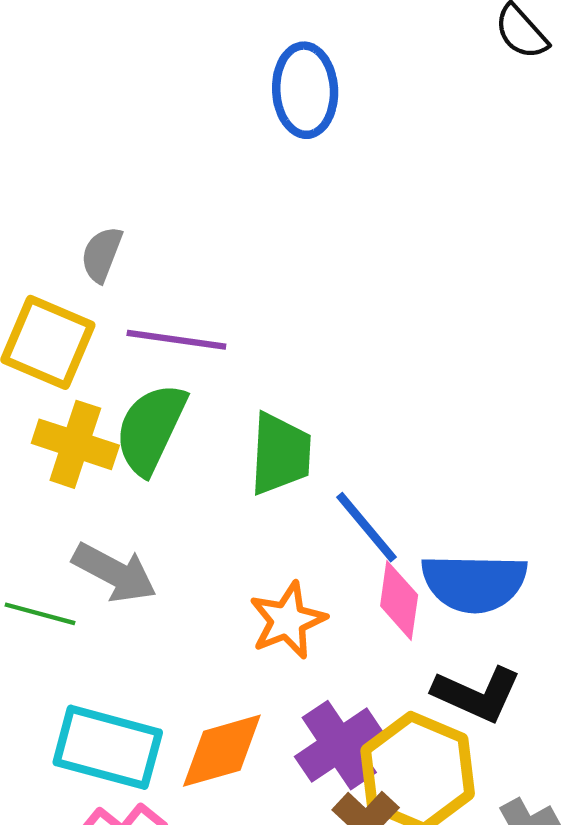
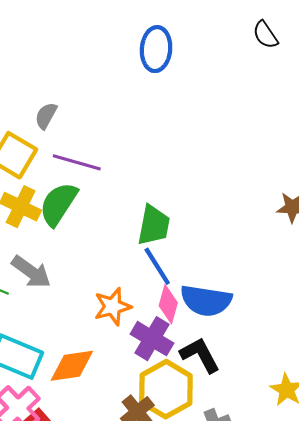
green trapezoid: (280, 454) -> (154, 225), moved
black L-shape: (477, 694) -> (200, 355), turned -150
purple cross: (339, 745) -> (152, 339), moved, turned -33

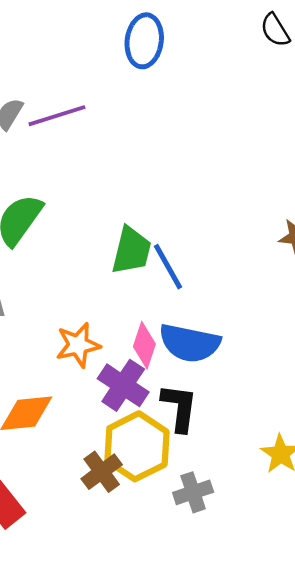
purple line: (77, 162) -> (57, 116), moved, turned -36
blue line: (157, 266) -> (168, 267), moved
black L-shape: (200, 355) -> (179, 408), turned 33

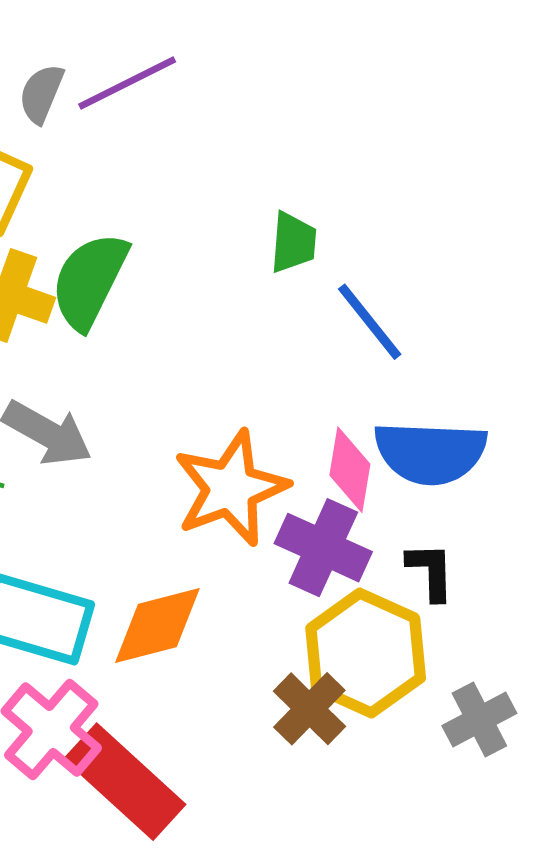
green trapezoid: (131, 251) -> (293, 242), moved, size x0.7
orange star: (78, 345) -> (231, 488), size x1.4
black L-shape: (179, 408) -> (431, 571), size x0.7

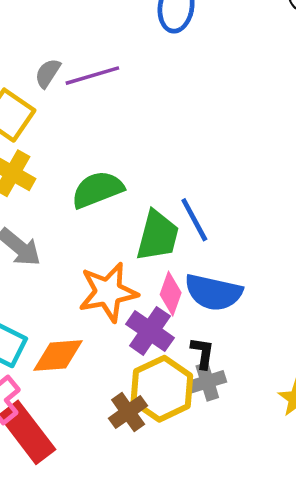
green trapezoid: (293, 242) -> (158, 236), moved, size x1.6
green semicircle: (89, 281) -> (97, 190), moved, turned 32
gray cross: (479, 719) -> (207, 382), moved

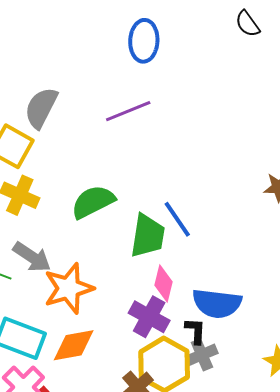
gray semicircle: (48, 73) -> (41, 108), size x1.6
purple line: (92, 76) -> (128, 111), moved
orange star: (108, 292) -> (69, 288), moved
blue semicircle: (213, 292) -> (217, 303), moved

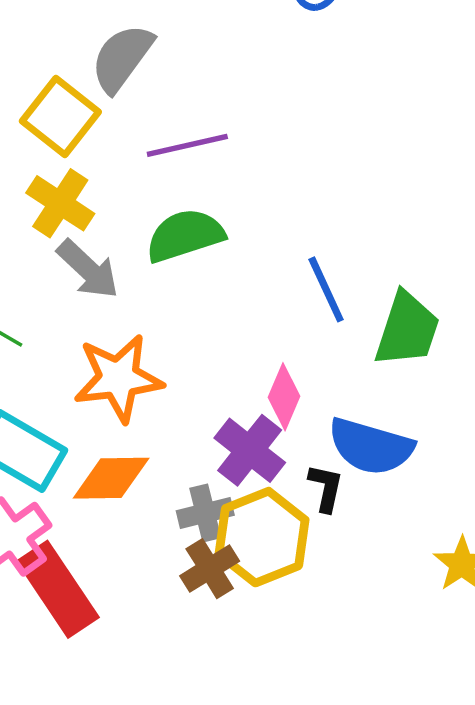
purple line: (128, 111) -> (187, 145), moved
green trapezoid: (148, 236) -> (407, 329), moved
gray arrow: (32, 257) -> (88, 269), moved
gray cross: (202, 355) -> (205, 513), moved

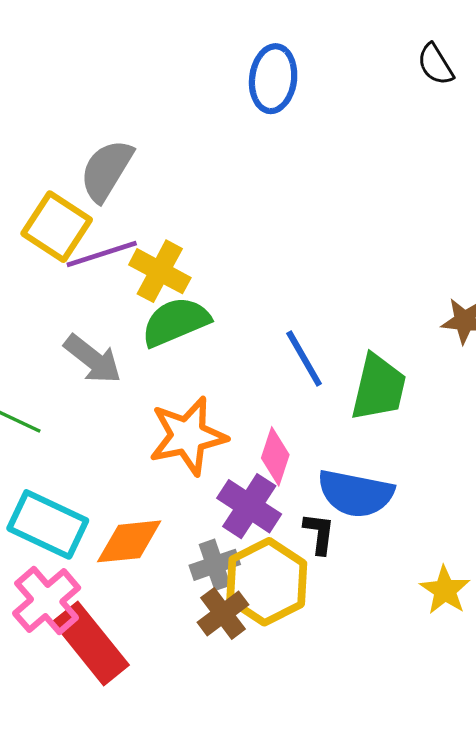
purple line: (187, 145) -> (102, 254), moved
yellow cross: (60, 203) -> (160, 271), moved
orange star: (118, 378) -> (188, 436), moved

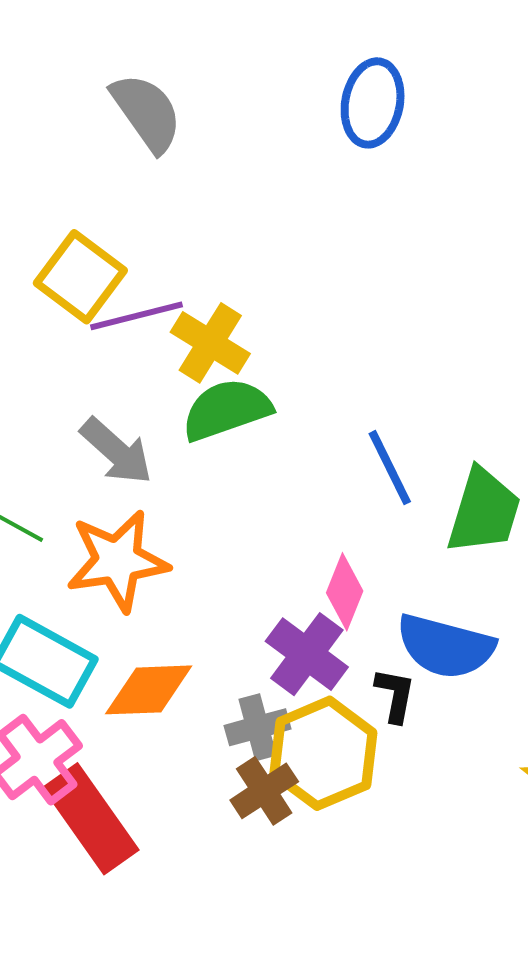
gray semicircle: (106, 170) -> (147, 112), moved, turned 110
orange star: (188, 436) -> (117, 561), moved

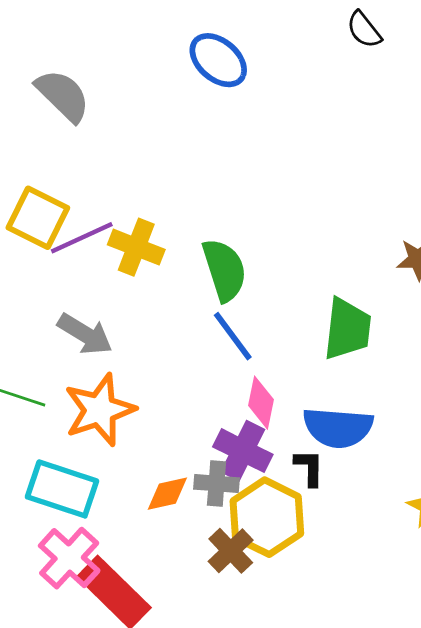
blue ellipse: (373, 103) -> (218, 60), turned -50
green semicircle: (227, 410) -> (224, 270), moved, turned 102
blue line: (390, 468) -> (233, 336), moved
orange diamond: (149, 690) -> (167, 494), moved, size x0.7
gray cross: (258, 727) -> (216, 483), moved, turned 30

